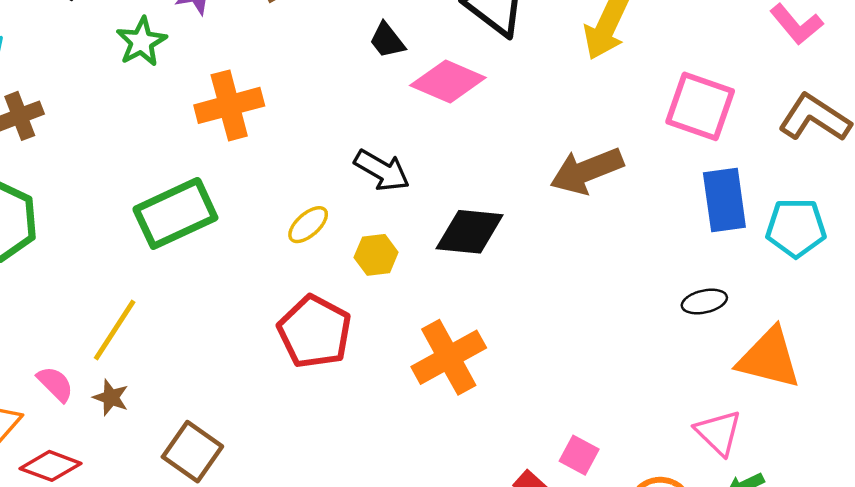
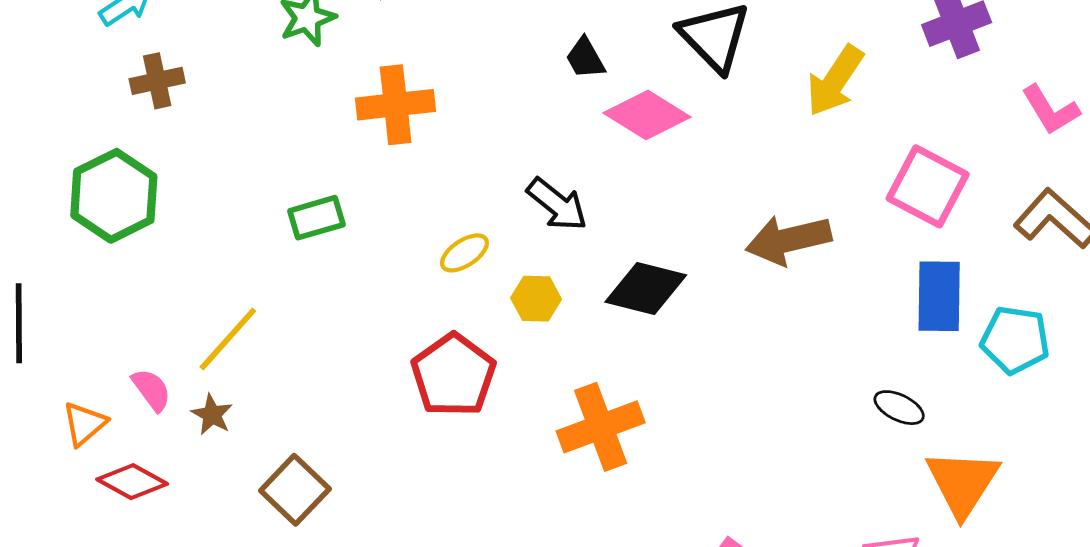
green rectangle: (175, 213) -> (316, 218), size x0.6
black ellipse: (704, 301) -> (899, 408), turned 30
orange triangle: (769, 358) -> (963, 483), turned 40

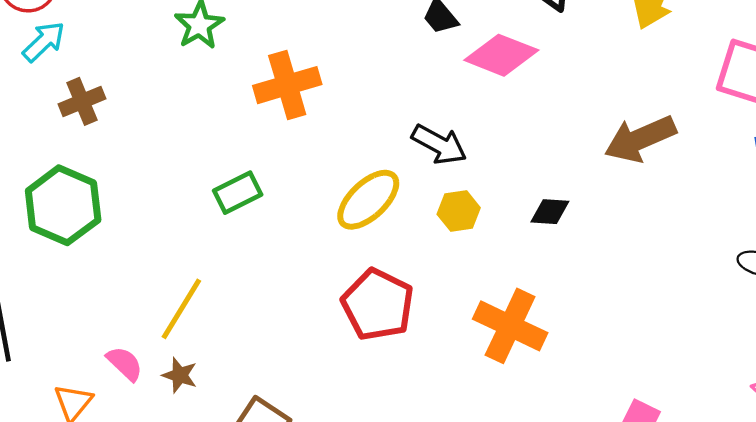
yellow ellipse: (464, 253) -> (368, 200), size x1.6
black diamond: (646, 289) -> (550, 212), moved, size x0.6
yellow hexagon: (536, 299) -> (459, 211), moved
orange cross: (601, 427) -> (510, 326), turned -34

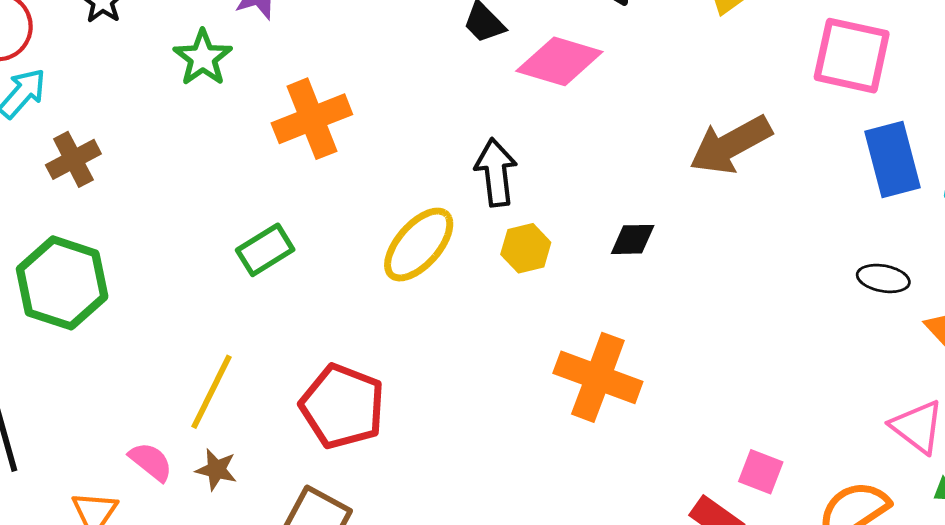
black arrow: (439, 144) -> (496, 172), turned -120
red pentagon: (378, 305) -> (342, 406), moved

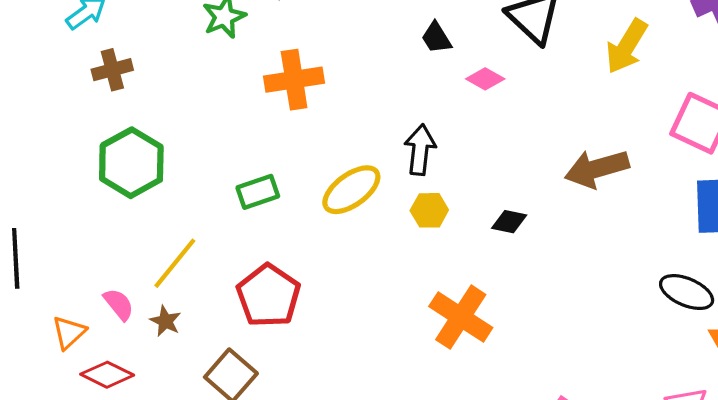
pink diamond: (559, 61) -> (485, 79), size x0.6
green rectangle: (265, 250) -> (258, 192), moved
black ellipse: (883, 278) -> (687, 292), size x1.4
green hexagon: (62, 283) -> (131, 163), moved

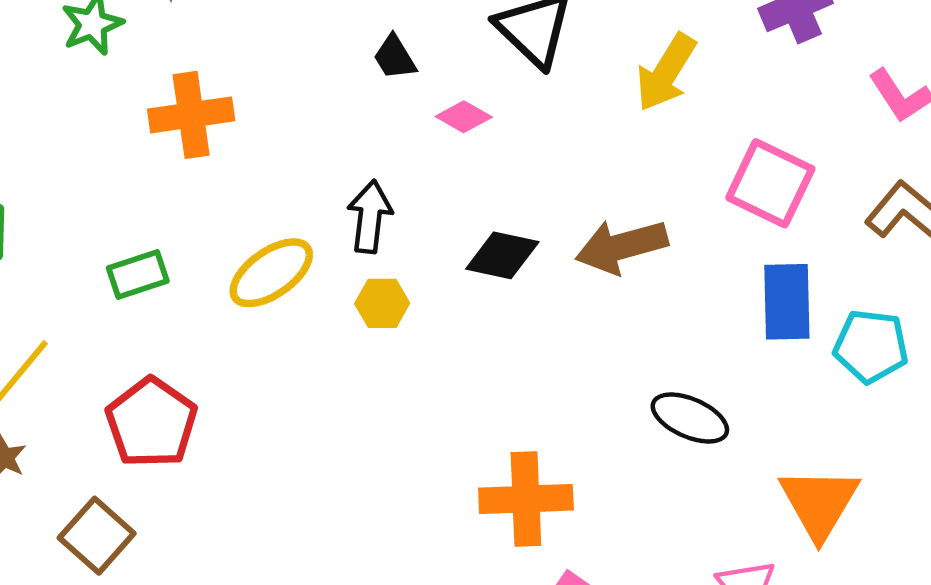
black diamond: (509, 222) -> (502, 255), moved, size x1.4
black ellipse: (687, 292) -> (690, 418), moved
orange cross: (461, 317) -> (526, 499), moved, turned -36

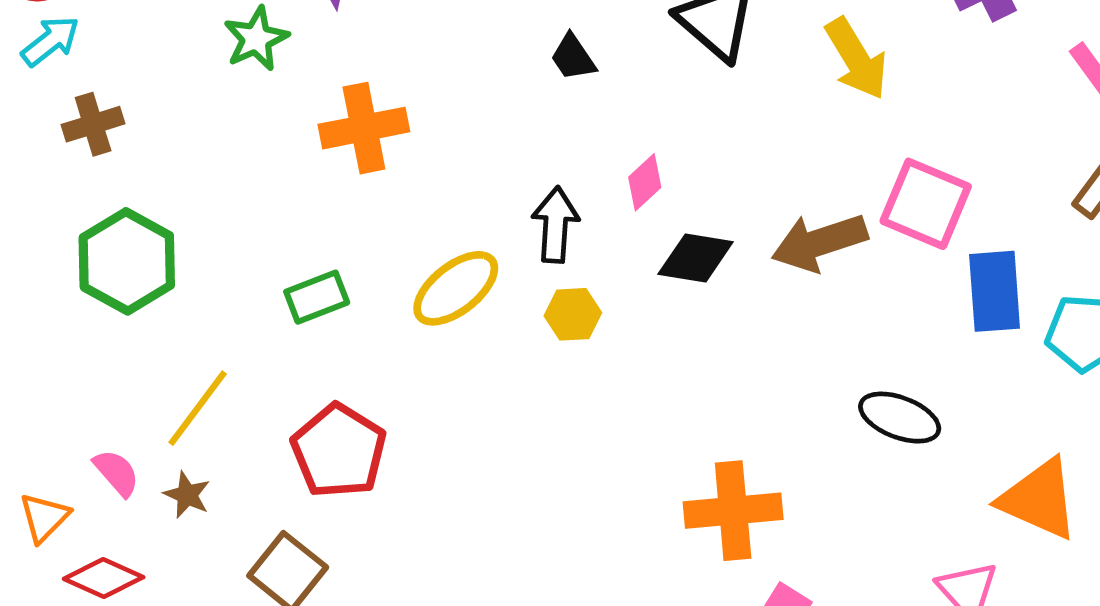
yellow arrow: (666, 72) -> (856, 59), turned -60
pink diamond: (464, 117) -> (645, 182), moved, turned -70
pink square: (770, 183) -> (926, 204), moved
orange triangle: (819, 503) -> (1039, 499), turned -34

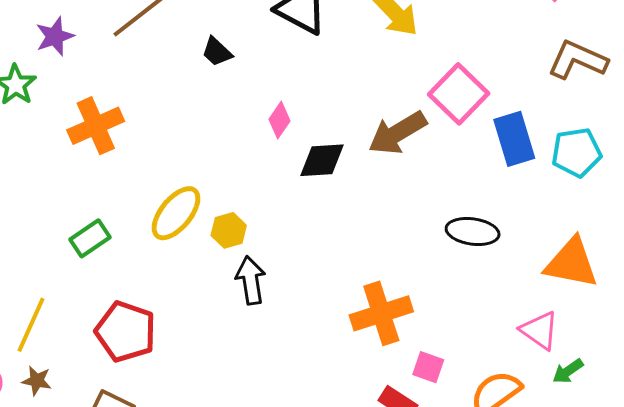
pink square: (926, 204) -> (459, 94), turned 34
black arrow: (555, 225) -> (251, 280), moved
yellow hexagon: (573, 314) -> (229, 230), moved

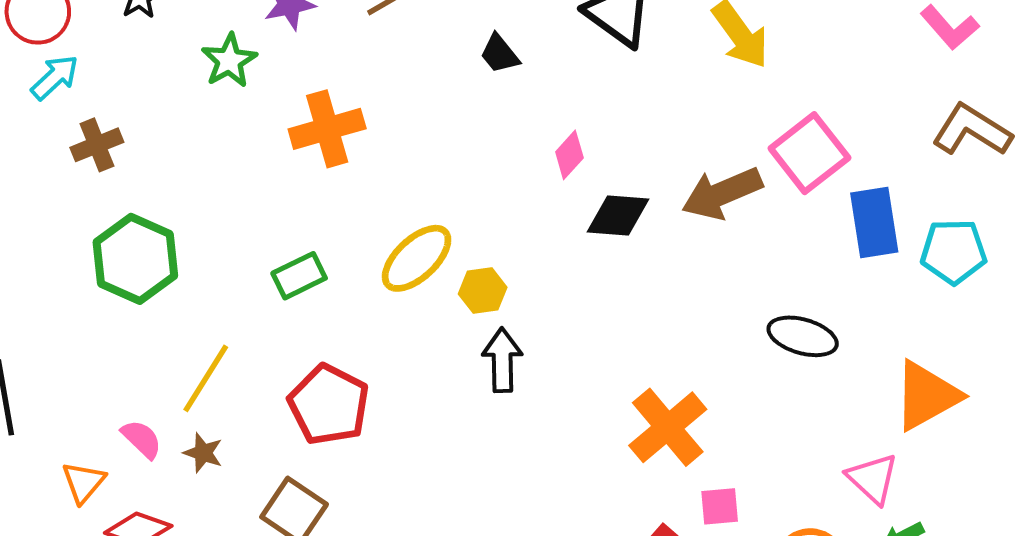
orange triangle: (571, 263) -> (927, 396), turned -48
orange cross: (381, 313) -> (668, 427), turned -30
pink square: (428, 367) -> (720, 506), turned -32

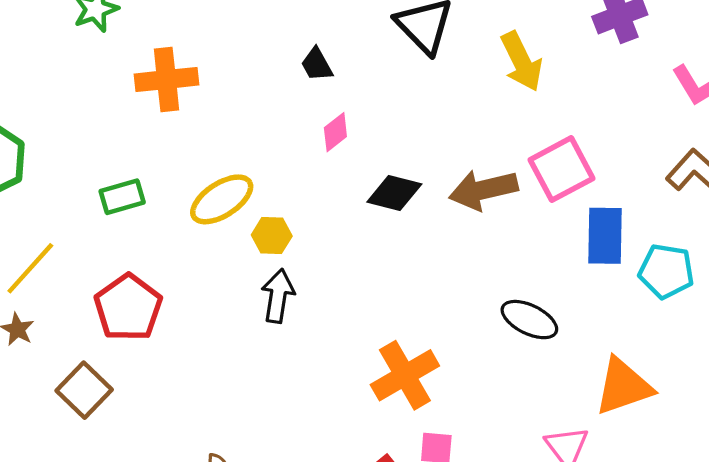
black trapezoid: (500, 54) -> (317, 64), moved
pink diamond: (569, 155) -> (335, 132), moved

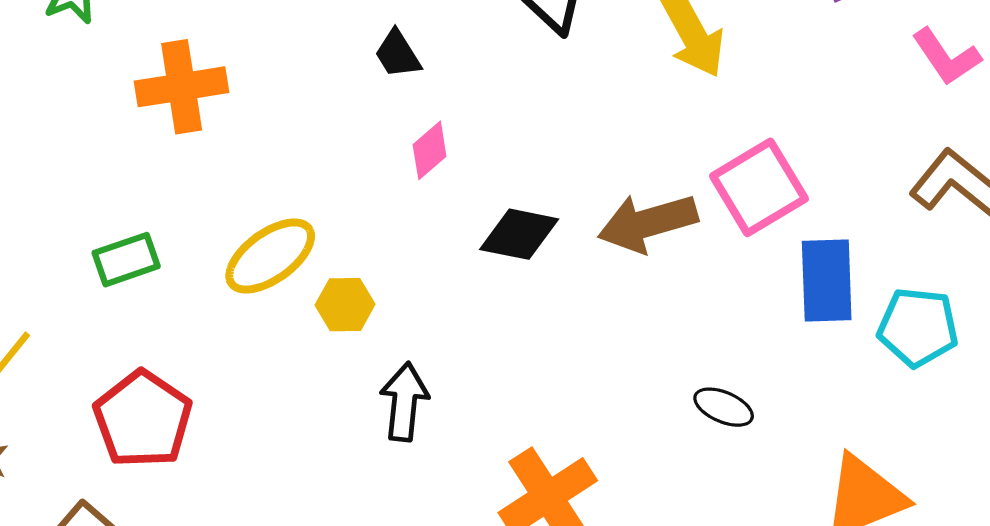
black arrow: (278, 296) -> (404, 402), moved
black ellipse: (529, 320) -> (724, 407), size x0.7

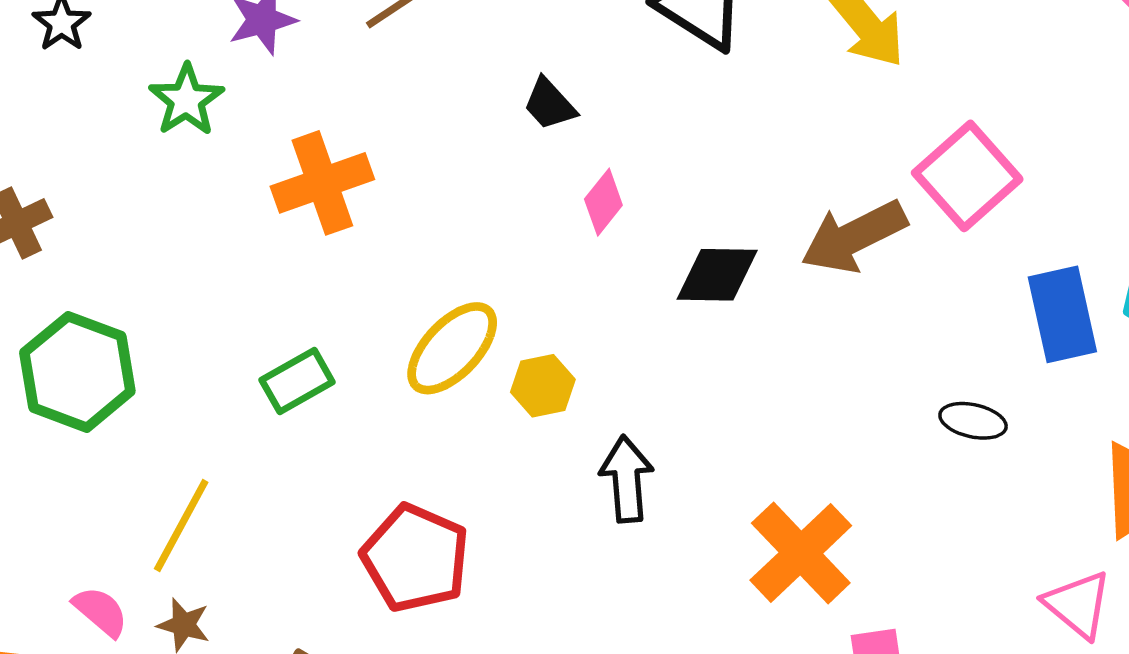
blue rectangle: (827, 280) -> (1062, 314), moved
red pentagon: (143, 419) -> (415, 558), moved

